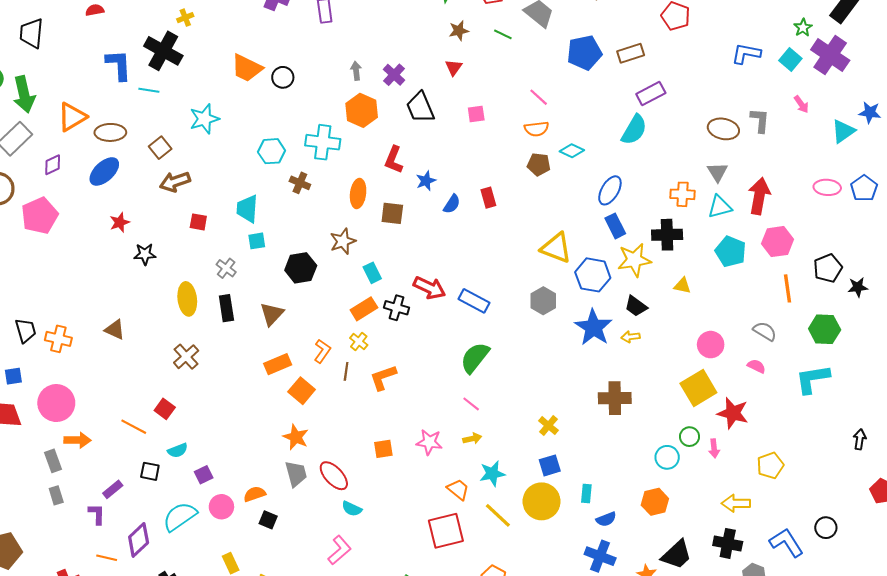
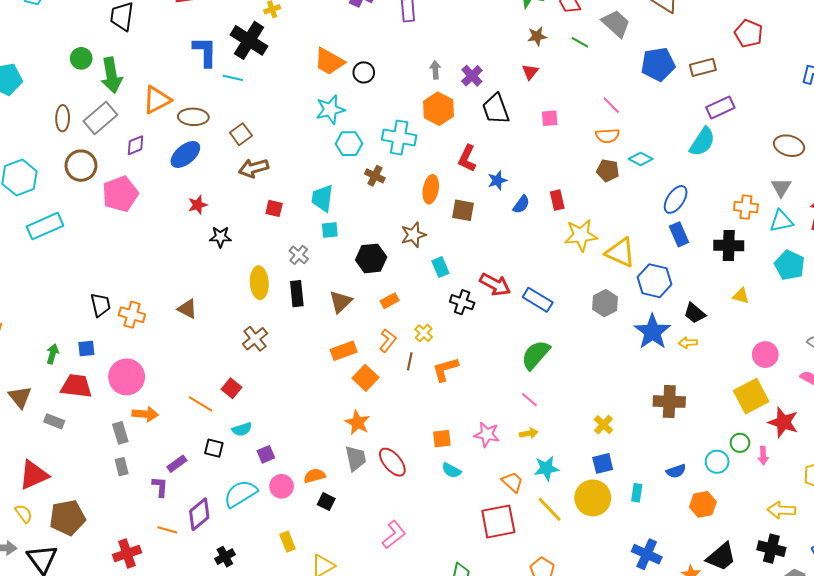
cyan star: (204, 119) -> (330, 110), moved
yellow star: (634, 260) -> (581, 235), moved
orange rectangle: (364, 309) -> (390, 301), moved, size x0.7
cyan semicircle: (352, 509) -> (451, 470), moved
blue semicircle: (606, 519) -> (676, 471), moved

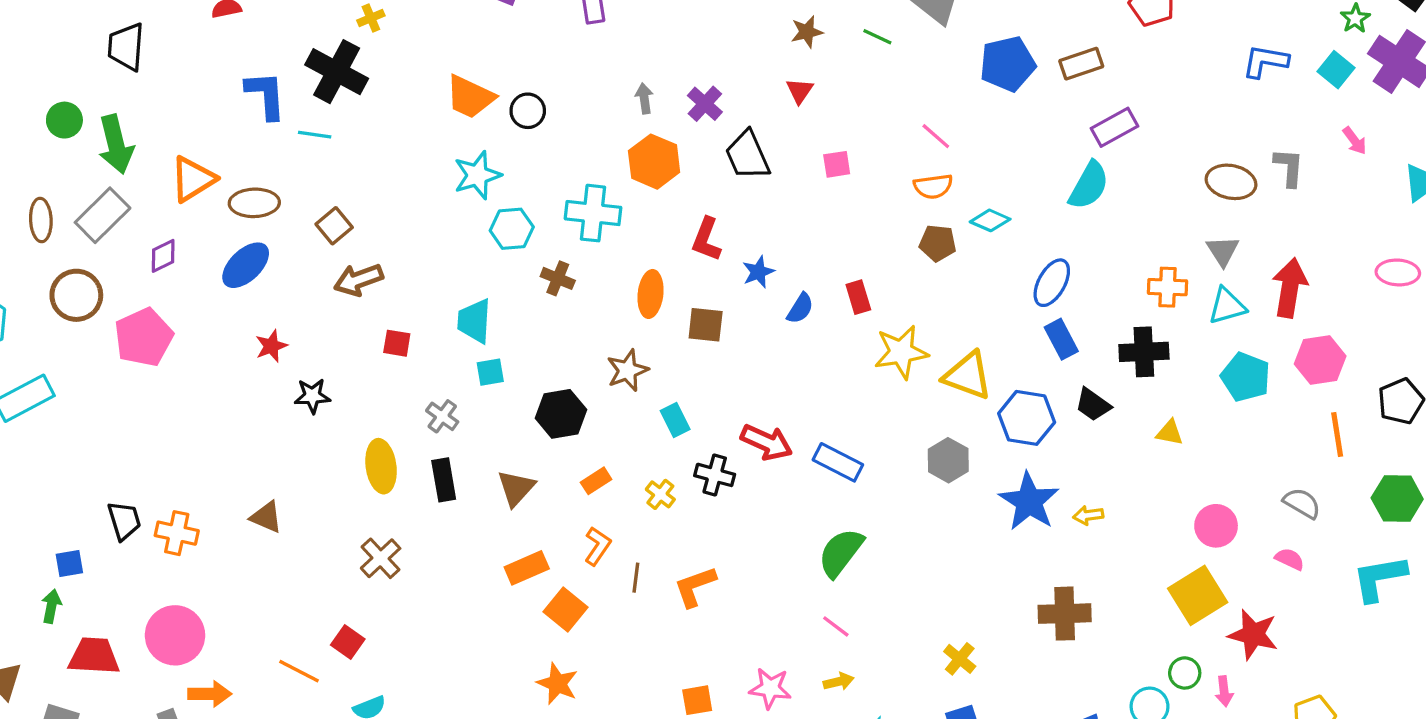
black trapezoid: (695, 313) -> (1093, 405), moved
yellow cross: (424, 333) -> (660, 494), moved
blue square: (86, 348) -> (69, 563), moved

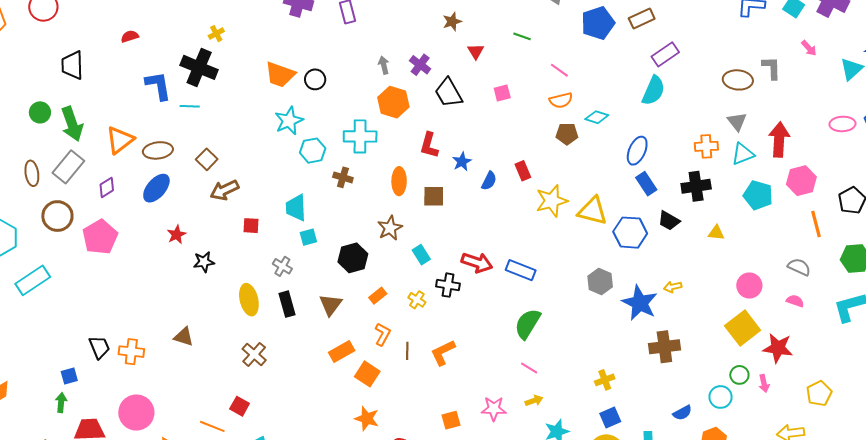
brown star: (807, 32) -> (452, 22), moved
green line: (877, 37) -> (522, 36), moved
gray hexagon: (948, 460) -> (600, 282), moved
blue star: (1029, 501) -> (640, 303), moved
yellow cross: (960, 659) -> (605, 380), turned 36

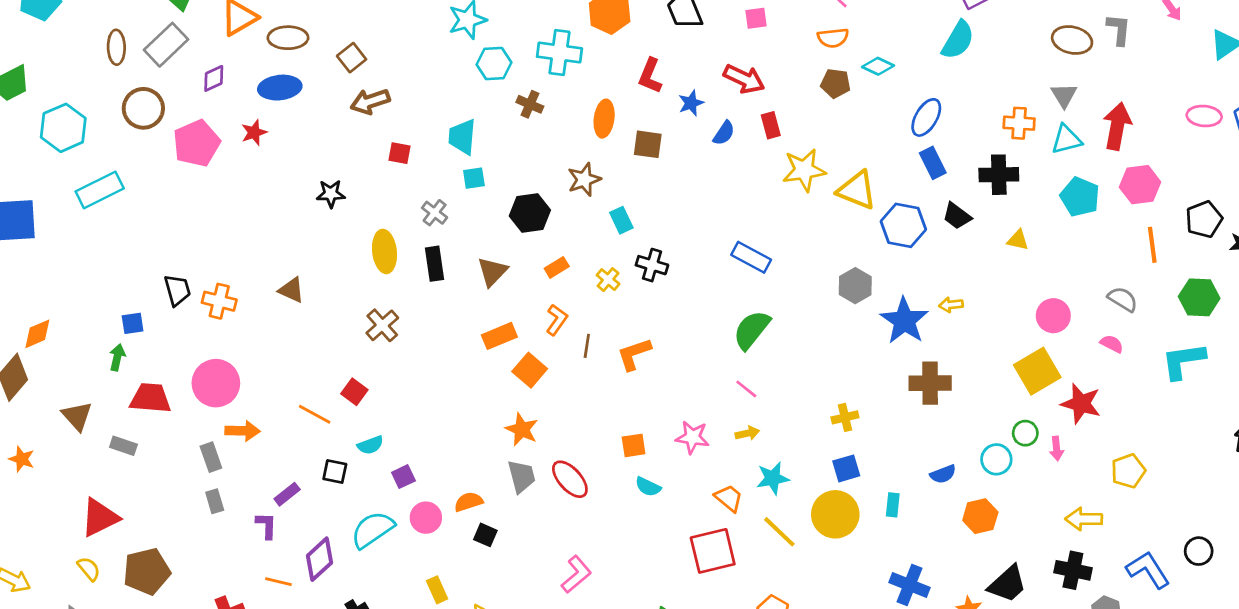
blue ellipse: (156, 188) -> (280, 88), turned 36
red star: (177, 235) -> (254, 132), moved
red arrow: (477, 263) -> (744, 79), moved

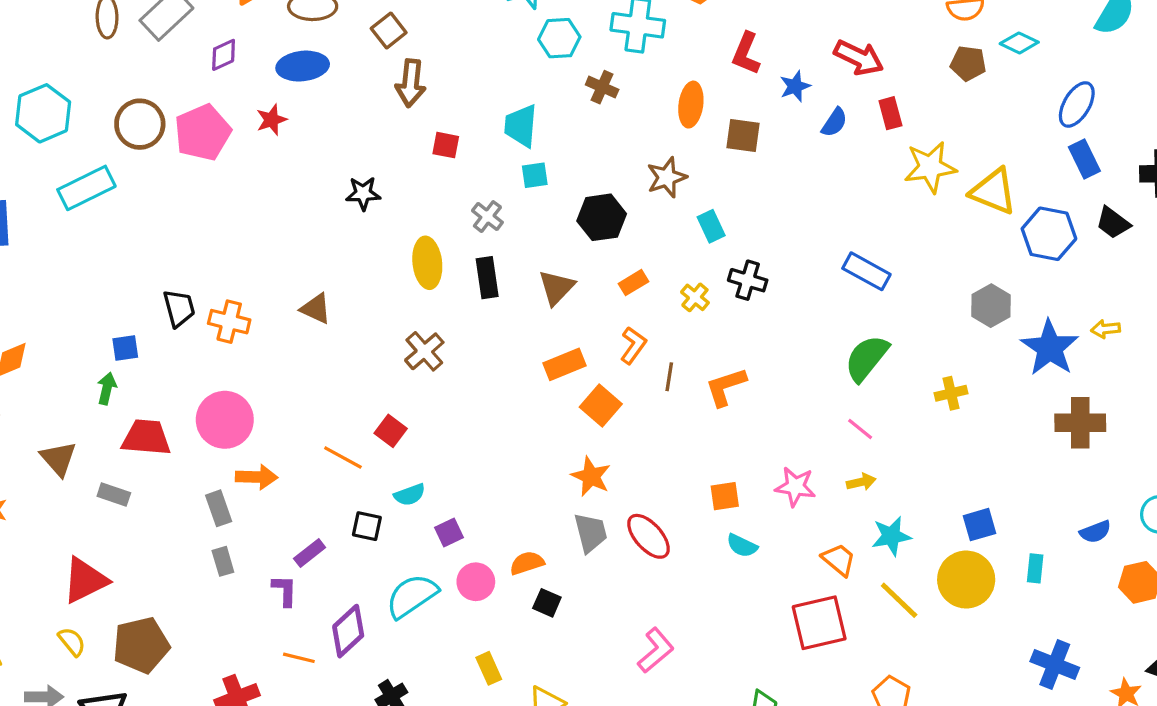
brown arrow: (370, 101) -> (411, 83), turned -66
brown circle: (143, 108) -> (140, 124), moved
yellow cross: (845, 417) -> (951, 393), moved

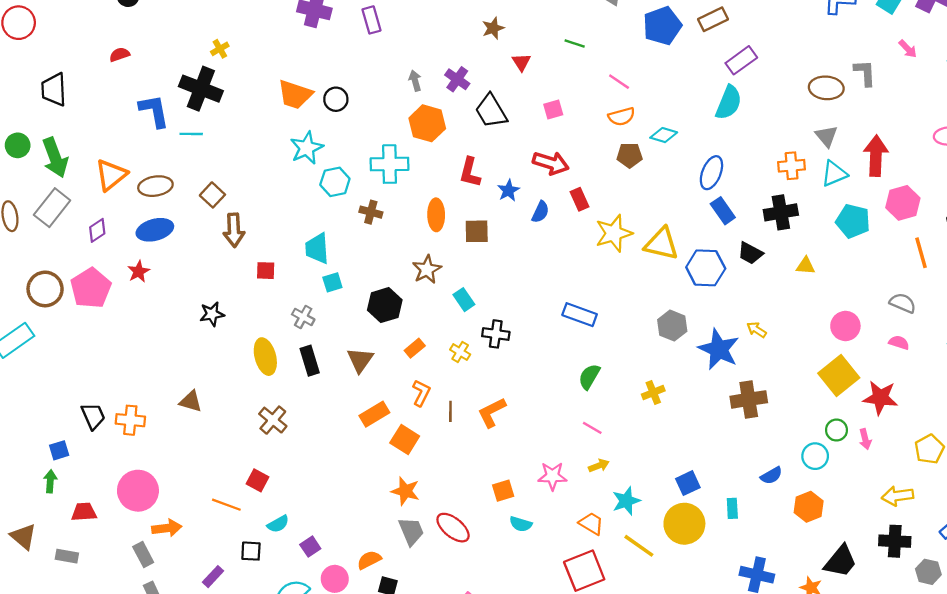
yellow arrow: (1106, 329) -> (757, 330), turned 48
green semicircle: (867, 358) -> (589, 377), size x0.7
red trapezoid: (146, 438) -> (84, 512), size x0.7

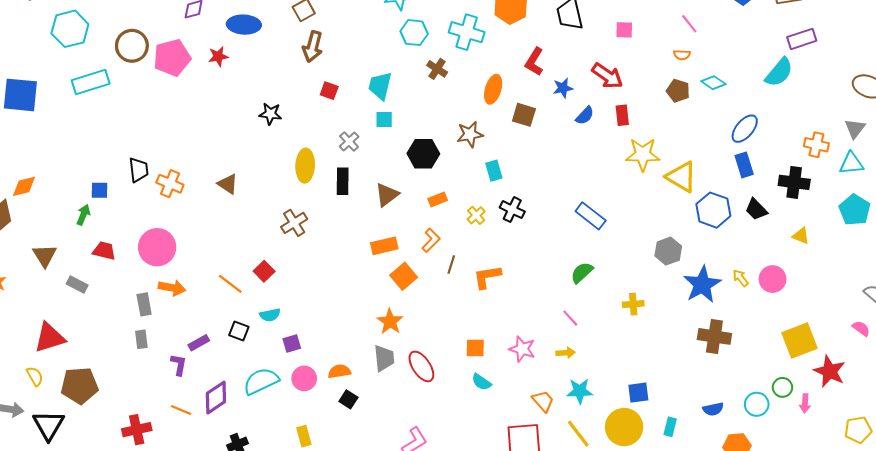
orange semicircle: (622, 117) -> (682, 55), size x0.7
pink circle: (845, 326) -> (773, 279), moved

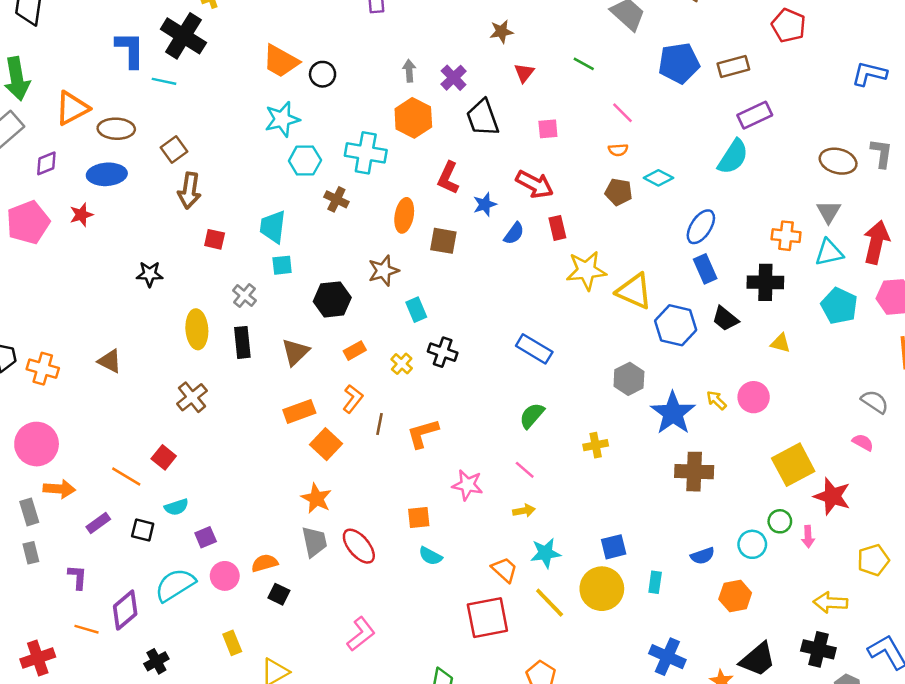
purple rectangle: (199, 343) -> (98, 523), moved
pink star: (522, 349) -> (468, 485), moved

